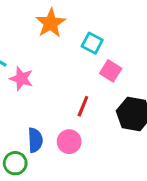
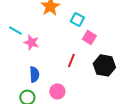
blue semicircle: (35, 140) -> (34, 74), moved
pink circle: (69, 142) -> (57, 91), moved

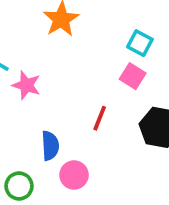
cyan square: (77, 19) -> (140, 43), moved
blue semicircle: (34, 74) -> (50, 146), moved

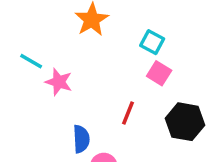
cyan square: (140, 43) -> (152, 42), moved

